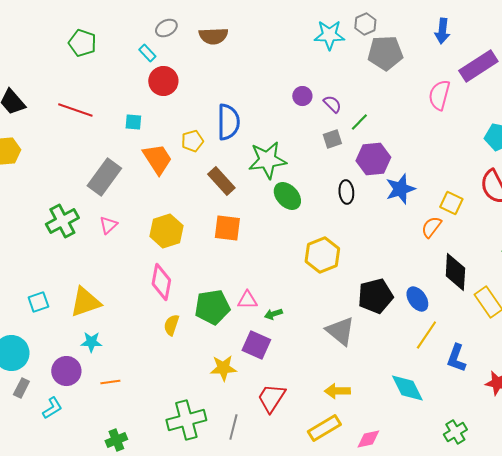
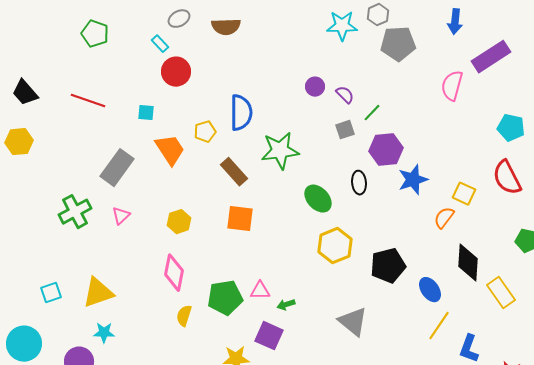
green ellipse: (287, 196) -> (318, 199), moved
yellow hexagon: (166, 231) -> (179, 222), size x0.7
black pentagon: (375, 296) -> (388, 266), moved

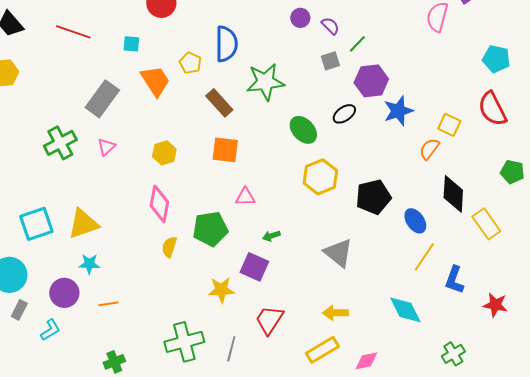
yellow pentagon: (205, 132) -> (190, 63), turned -30
black ellipse: (359, 183) -> (344, 114), turned 60
pink triangle: (260, 291) -> (245, 197), moved
cyan square: (51, 293) -> (36, 224), size x1.6

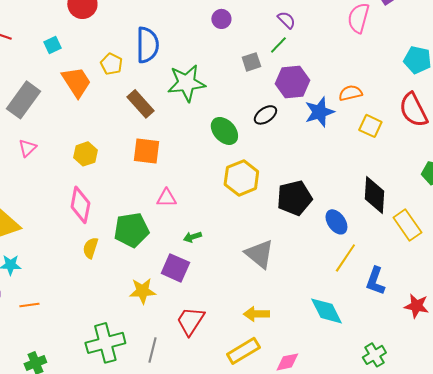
purple semicircle: (330, 26) -> (286, 20), moved
cyan square: (131, 44) -> (52, 45), turned -30
orange semicircle: (429, 149) -> (350, 93), moved, turned 40

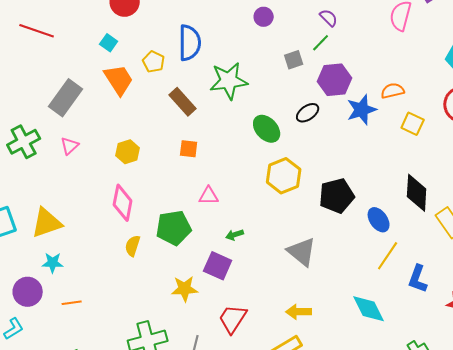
cyan square: (52, 45) -> (109, 43), moved, turned -30
orange square: (146, 151) -> (189, 149), size x0.7

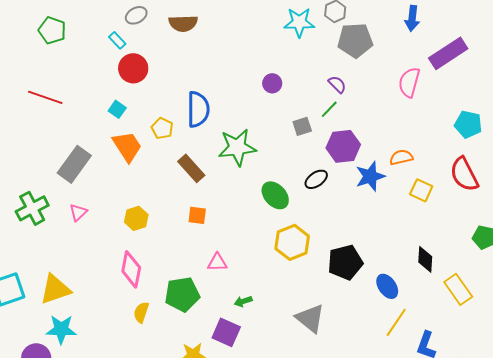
black diamond: (417, 193) -> (425, 259), size x0.7
cyan star: (53, 263) -> (61, 329), size x1.4

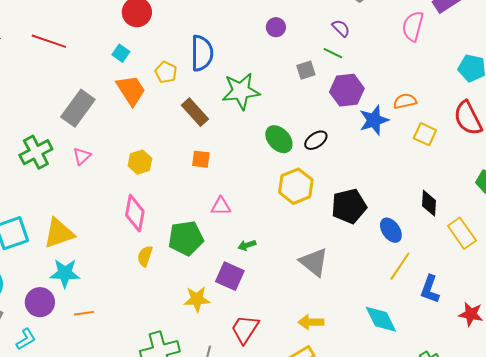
green line: (329, 109) -> (333, 53), turned 72
black ellipse: (316, 179) -> (316, 140), moved

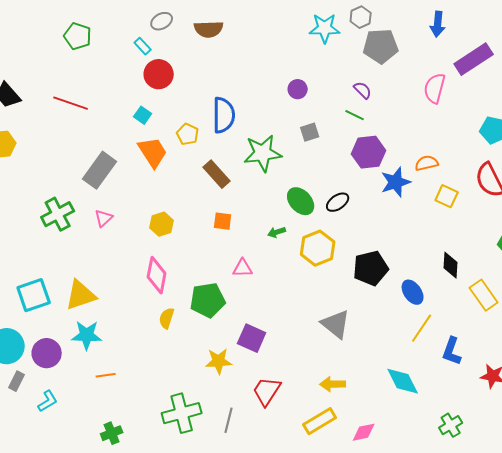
gray square: (306, 70) -> (310, 132), moved
green arrow: (247, 245) -> (277, 232), moved
purple circle: (40, 302) -> (47, 353), moved

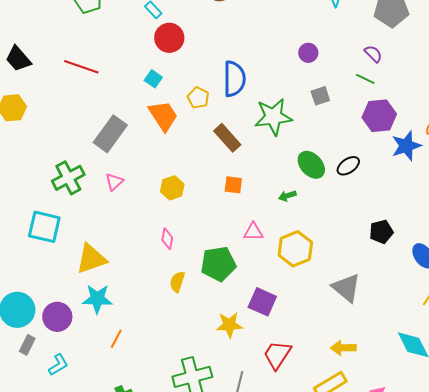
yellow hexagon: (318, 248) -> (295, 249), moved
black pentagon: (371, 268) -> (381, 232), size x0.7
pink diamond: (157, 275) -> (167, 239), size x0.6
cyan square: (34, 295) -> (44, 227), moved, turned 32
orange line: (106, 375) -> (116, 339), turned -54

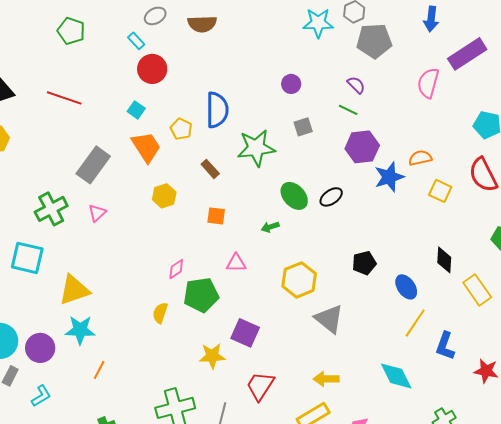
brown rectangle: (227, 138) -> (210, 169), size x0.7
yellow hexagon: (172, 188) -> (164, 196), moved
pink diamond: (167, 239) -> (176, 269), moved, turned 45
yellow hexagon: (295, 249) -> (299, 280), moved

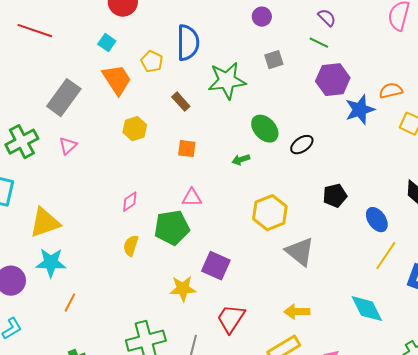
black ellipse: (331, 197) -> (302, 145), moved
pink triangle: (236, 263) -> (192, 198), moved
pink diamond: (176, 269) -> (130, 202), moved

